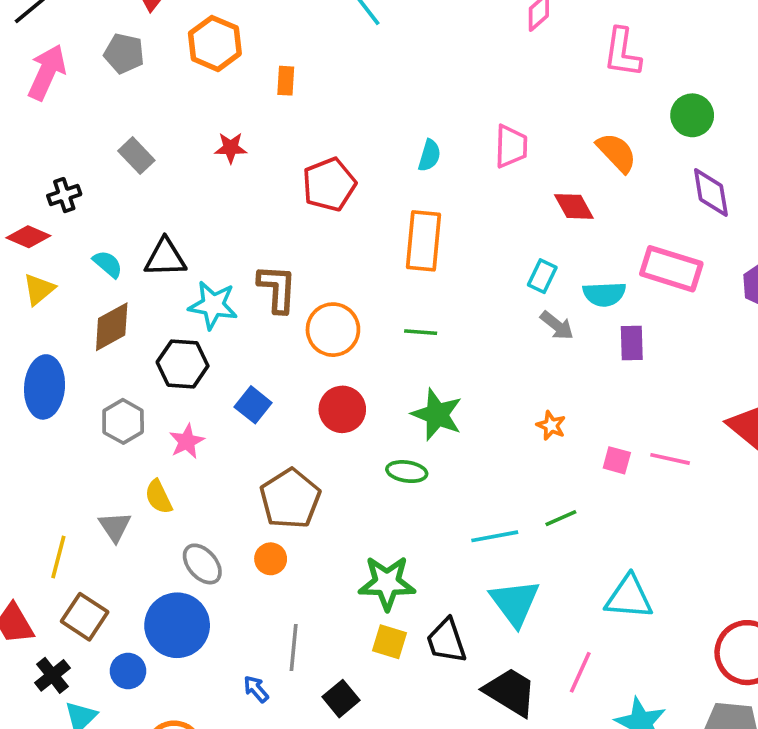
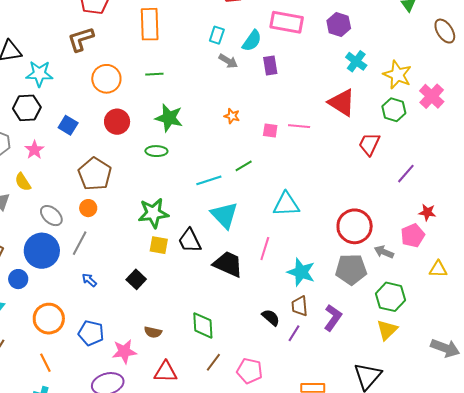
brown L-shape: (277, 289) -> (81, 39), moved, turned -104
cyan semicircle: (604, 294) -> (252, 41), turned -45
gray line: (294, 647) -> (80, 243), moved, turned 30

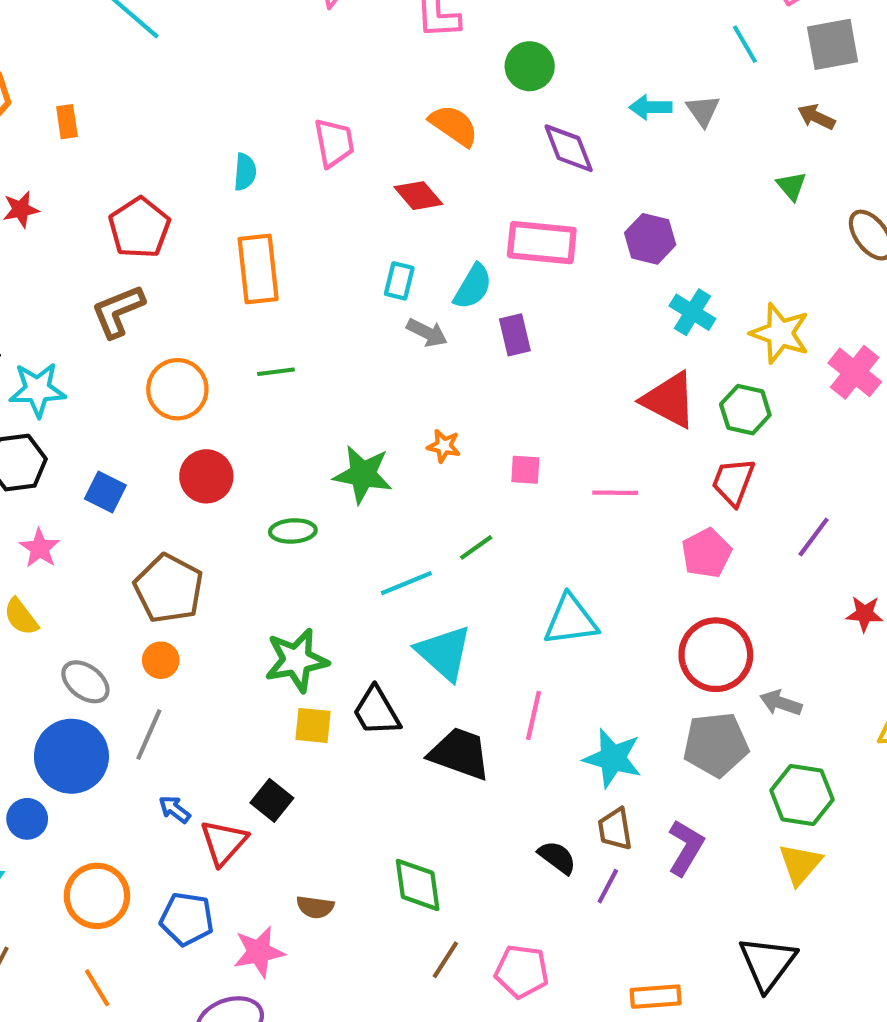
green hexagon: (394, 110) -> (745, 410), moved
green star: (169, 118) -> (363, 474), moved
pink line: (299, 126) -> (615, 493), moved
pink pentagon: (413, 236) -> (706, 553), moved
red triangle: (166, 372) -> (224, 842), moved, turned -45

